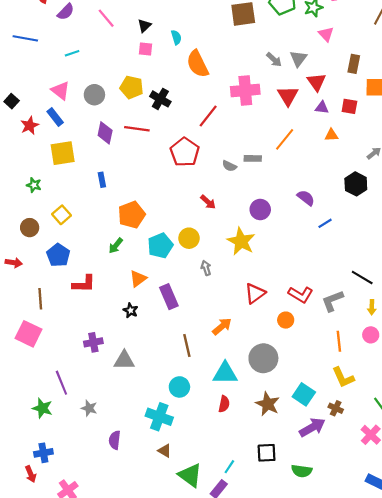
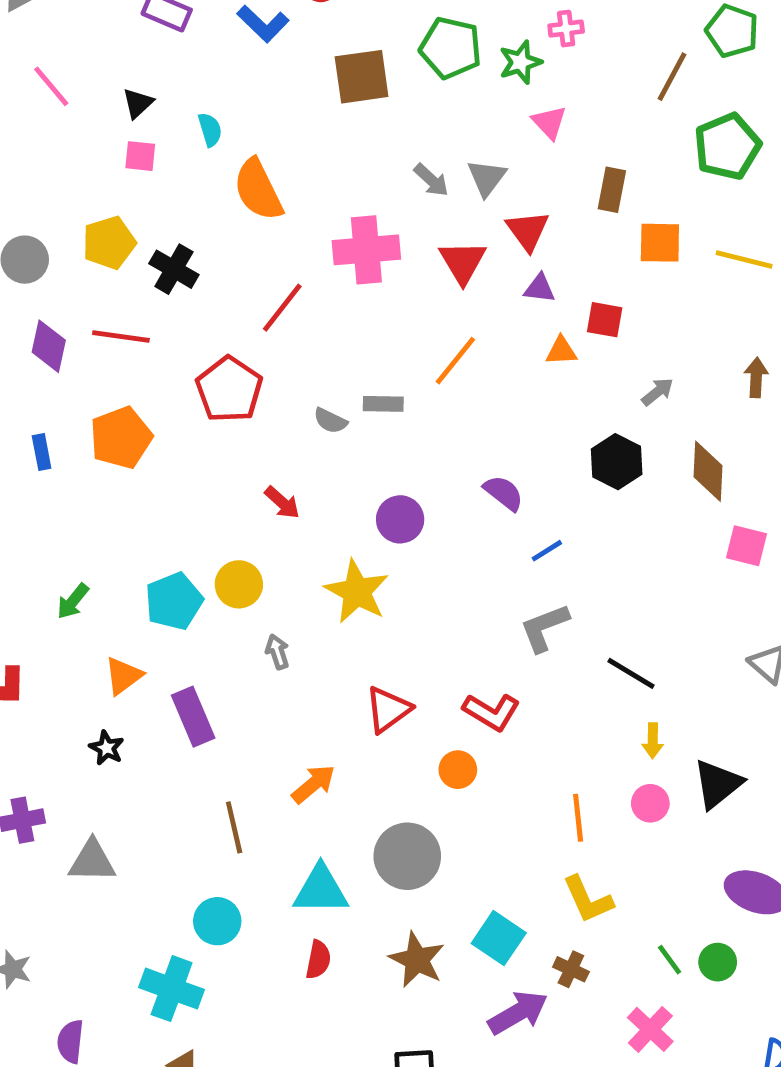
yellow pentagon: (132, 87) -> (109, 243), turned -30
red square: (349, 106) -> (605, 320), moved
orange pentagon: (132, 215) -> (121, 438), moved
gray L-shape: (332, 301) -> (544, 628), moved

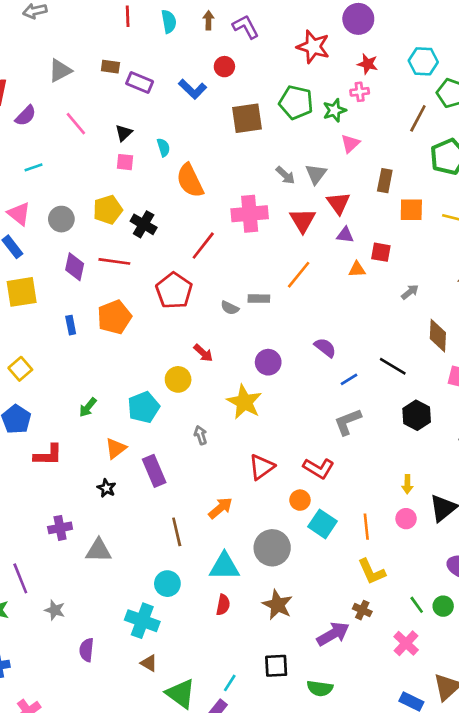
pink triangle: (549, 122) -> (350, 143), turned 30
black hexagon: (617, 462) -> (417, 415), moved
yellow circle: (239, 584) -> (178, 379), moved
black line: (631, 673) -> (393, 366), moved
cyan square: (499, 938) -> (323, 524), moved

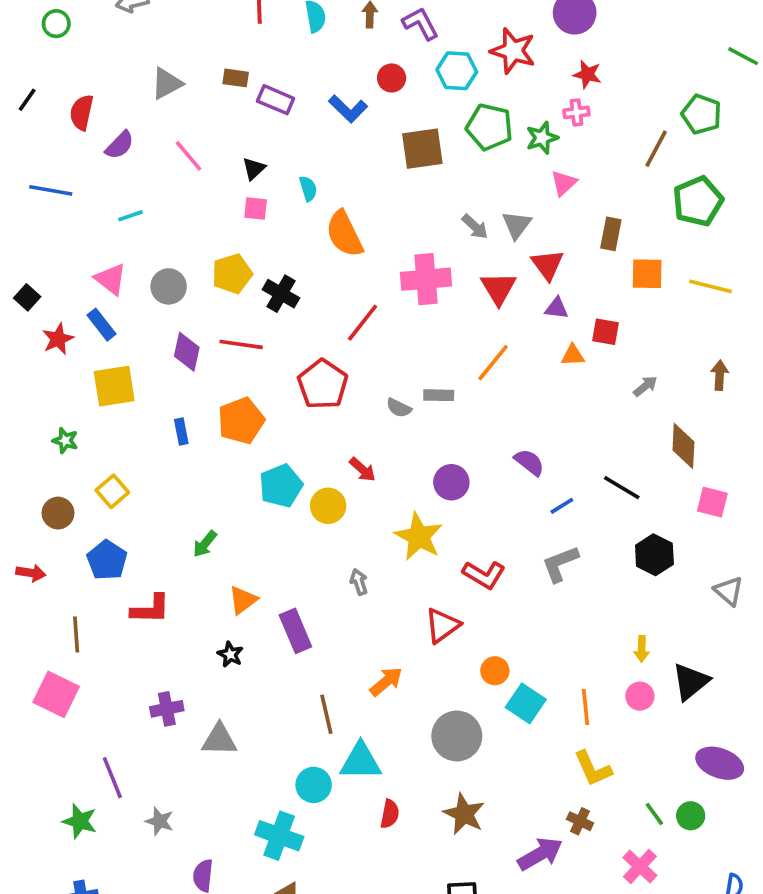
cyan hexagon: (423, 61) -> (457, 71), moved
cyan pentagon: (144, 407) -> (281, 486), moved
red L-shape: (319, 468) -> (484, 575), moved
cyan triangle: (224, 566) -> (361, 761), moved

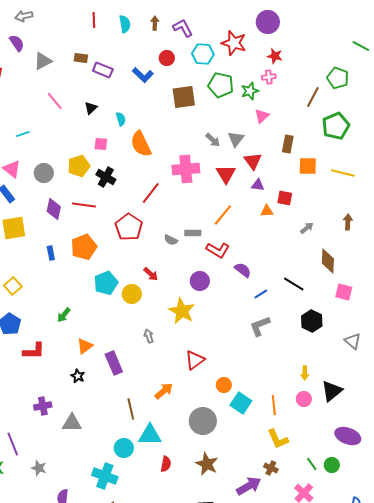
purple semicircle: (120, 145) -> (17, 43), moved, turned -78
pink square: (256, 209) -> (101, 144), moved
red L-shape: (484, 575) -> (218, 250), moved

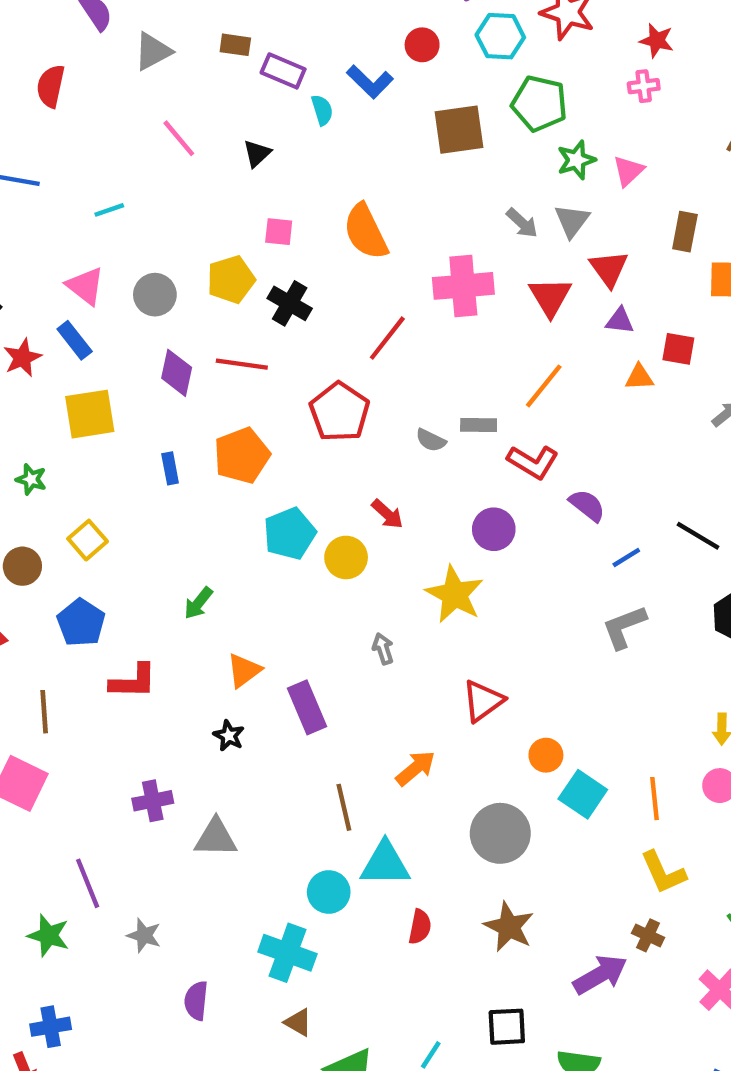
green star: (250, 91) -> (576, 160), moved
cyan semicircle: (121, 119) -> (322, 110), moved

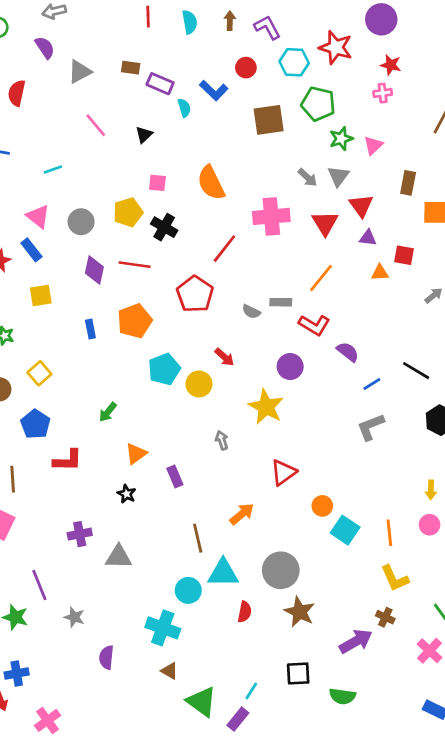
yellow square: (90, 414) -> (41, 295), size x0.7
purple rectangle: (307, 707) -> (175, 476), size x0.7
gray circle: (500, 833) -> (281, 570), moved

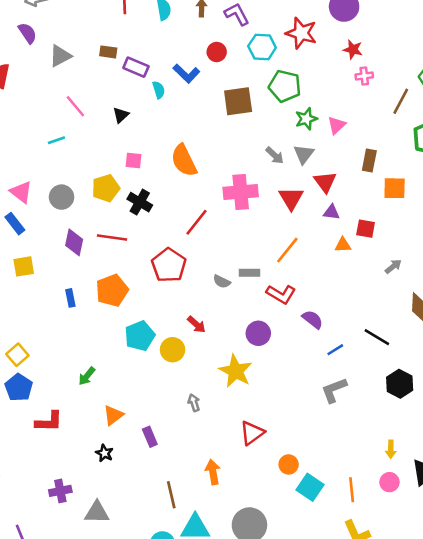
pink cross: (383, 93) -> (364, 76), moved
cyan line: (53, 169) -> (56, 140), moved
yellow square: (39, 373) -> (17, 355), moved
orange arrow: (242, 514) -> (213, 472), turned -60

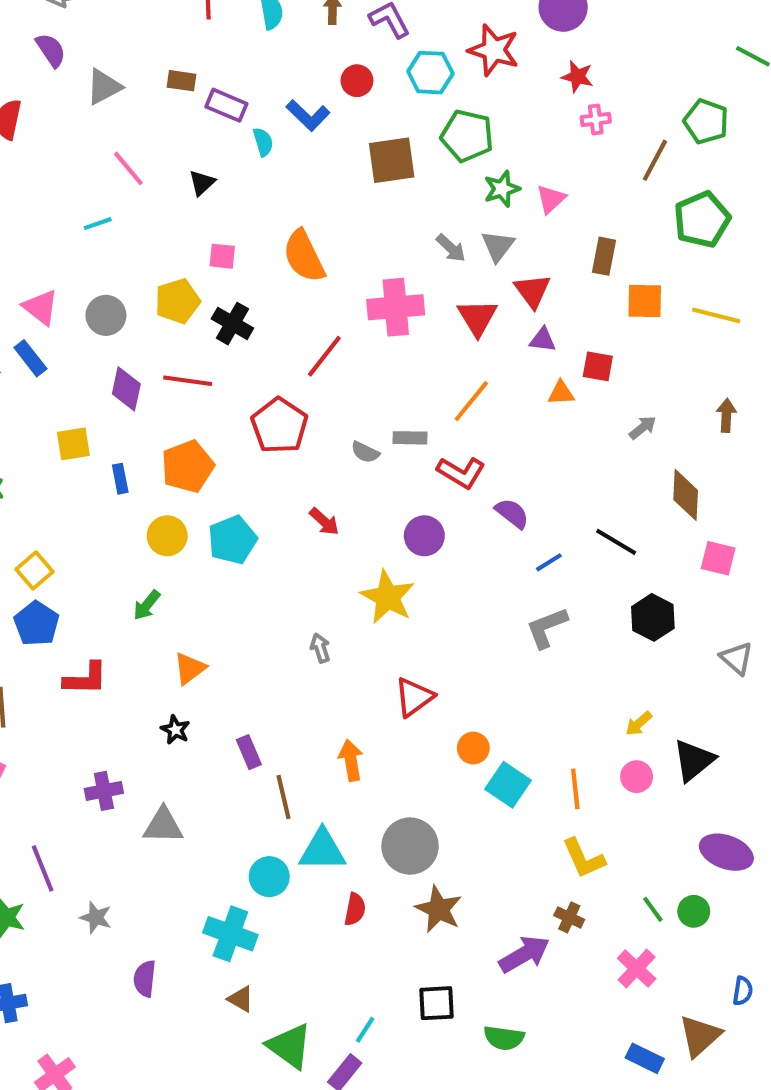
yellow square: (24, 266) -> (73, 444), moved
yellow circle: (173, 350) -> (167, 536), moved
purple rectangle: (150, 437) -> (249, 752), moved
yellow arrow: (391, 449) -> (639, 724), turned 48

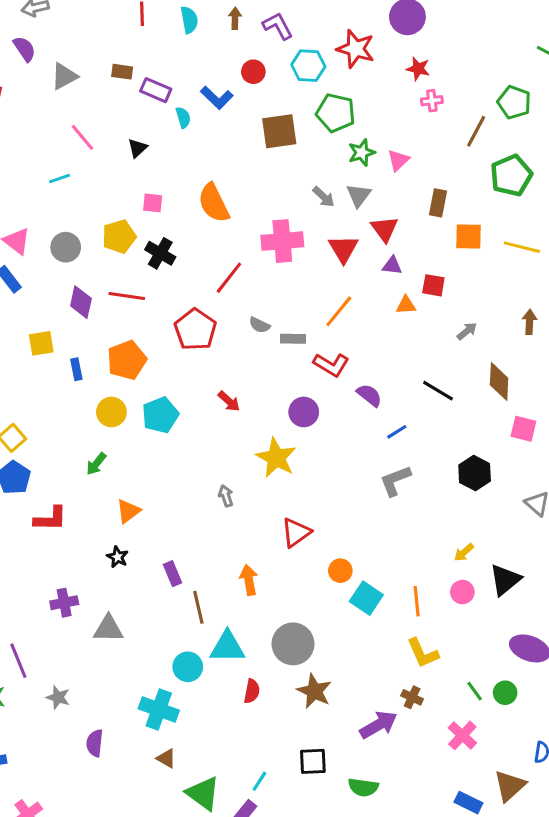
gray semicircle: (365, 452) -> (259, 325), moved
black line: (616, 542) -> (438, 391), moved

